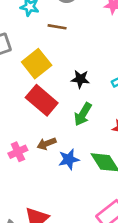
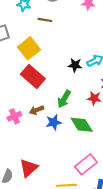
black star: (80, 79) -> (75, 65), moved
green arrow: (83, 114) -> (64, 99), moved

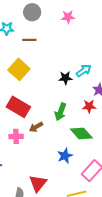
red rectangle: (33, 77) -> (18, 107), moved
pink cross: (14, 116) -> (16, 136), turned 32
blue star: (54, 122) -> (65, 156), moved

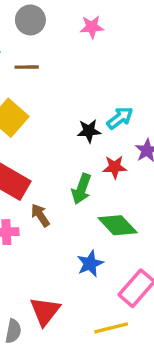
red star: (89, 106) -> (115, 167), moved
brown arrow: (36, 127) -> (40, 215), turned 88

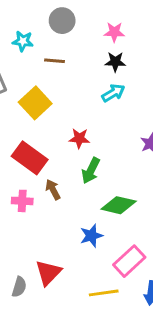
cyan arrow: (120, 118) -> (113, 93), moved
black star: (89, 131) -> (115, 62), moved
red star: (115, 167) -> (79, 138), moved
green diamond: (118, 225) -> (119, 205), turned -40

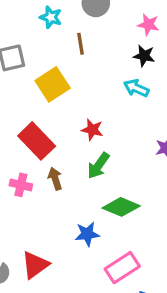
brown line: (55, 61) -> (80, 44), turned 66
cyan arrow: (113, 93) -> (136, 88), turned -135

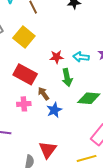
cyan arrow: (136, 88) -> (81, 57), moved
green arrow: (98, 166) -> (67, 78), turned -30
blue star: (87, 234) -> (54, 110), moved

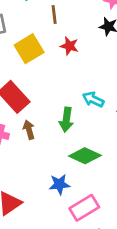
red star: (57, 57) -> (69, 46), moved
blue star: (54, 110) -> (59, 184), moved

